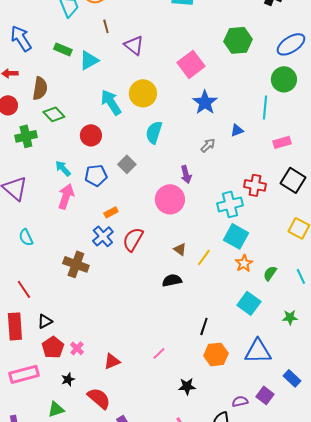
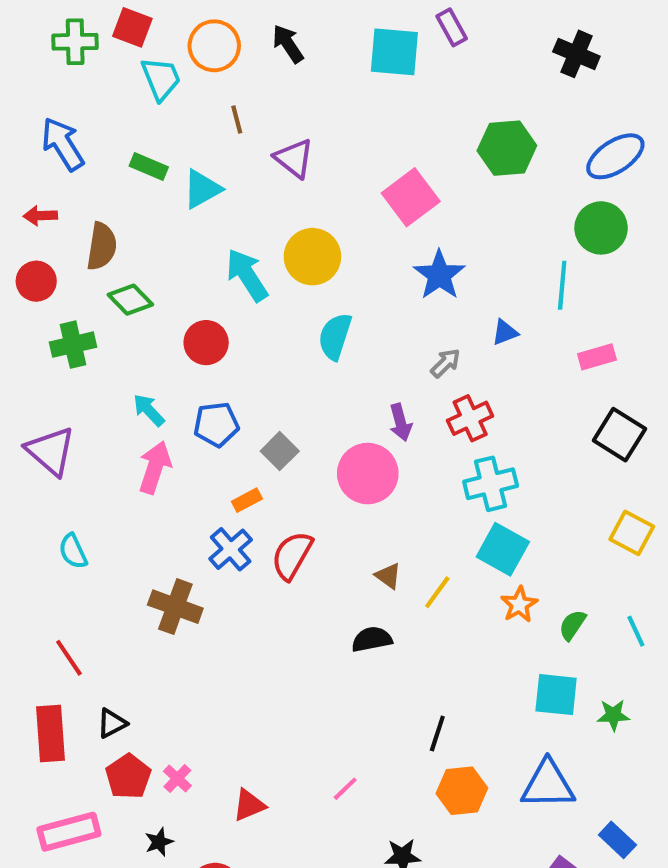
gray square: (127, 164) -> (280, 451), moved
red cross: (255, 185) -> (470, 418), moved, turned -35
cyan square: (249, 303) -> (556, 695), moved, turned -30

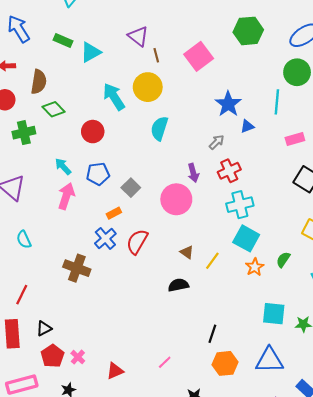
brown line: (237, 119) -> (156, 55), moved
blue star: (439, 275) -> (228, 104), moved
green semicircle: (572, 625) -> (283, 260), moved
red line: (69, 658) -> (22, 295), turned 60

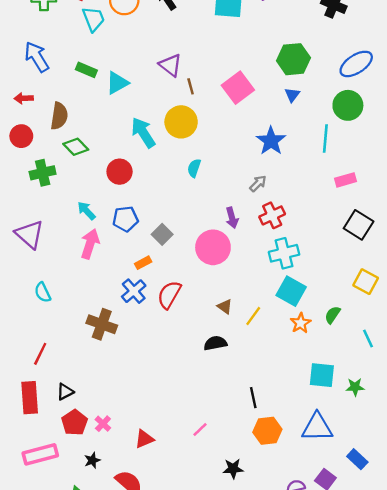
blue triangle: (247, 126) -> (292, 95), moved, turned -32
cyan semicircle: (159, 128) -> (194, 168), size x0.7
black line: (212, 334) -> (253, 398), turned -30

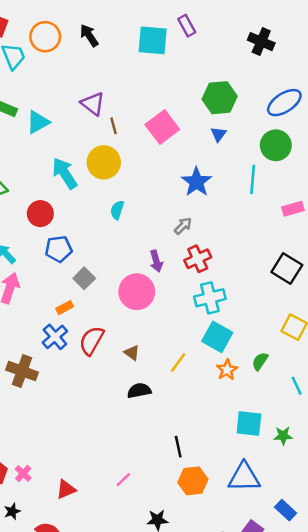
pink rectangle: (346, 180) -> (293, 209), moved
blue pentagon: (125, 219) -> (59, 249), moved
brown triangle: (225, 307) -> (132, 353), moved

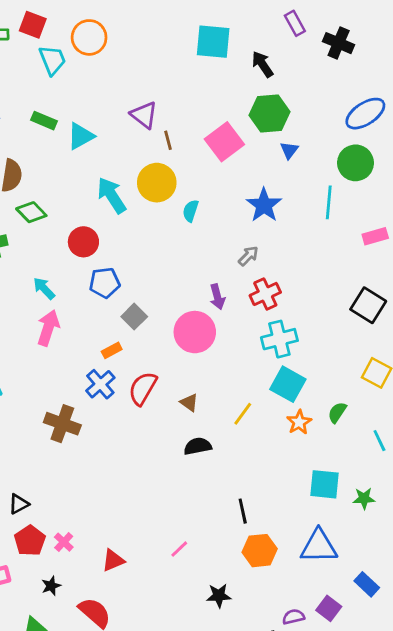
purple rectangle: (187, 26) -> (295, 23), moved
black arrow: (89, 35) -> (262, 64), moved
green hexagon: (220, 98) -> (270, 114), moved
cyan semicircle: (117, 210) -> (191, 211), moved

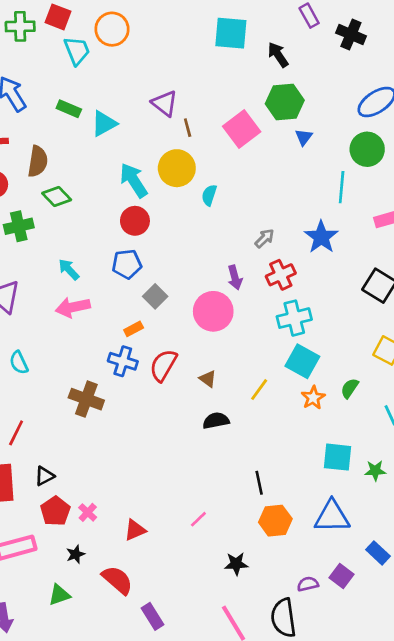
blue star: (264, 205) -> (321, 237), moved
red circle: (83, 242) -> (135, 221), moved
pink arrow: (48, 328) -> (73, 307), turned -120
blue cross: (100, 384) -> (123, 361), turned -32

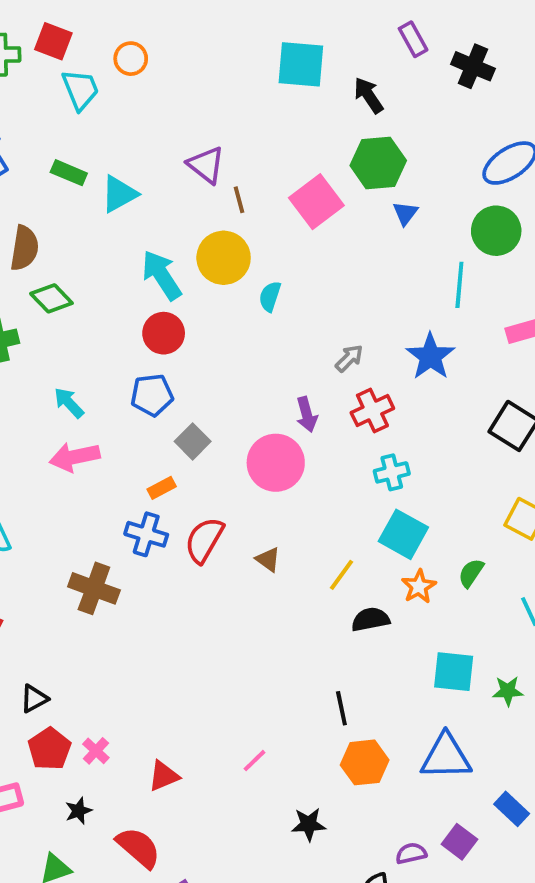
orange circle: (112, 29) -> (131, 59), size x0.7
cyan cross: (294, 318) -> (392, 472), size x0.7
black semicircle: (216, 421) -> (370, 619), moved

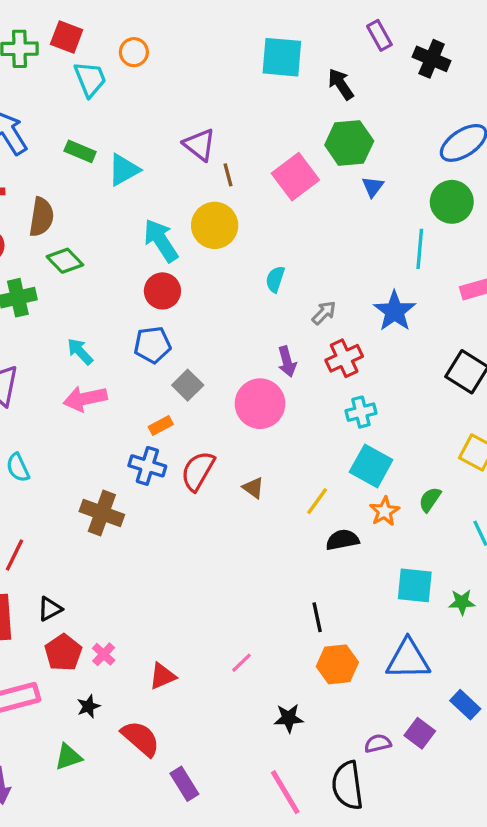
cyan semicircle: (270, 296) -> (275, 279), moved

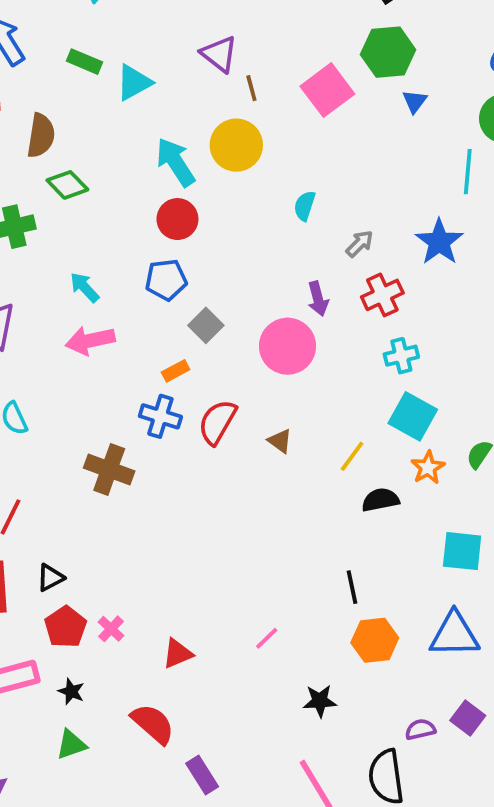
black star: (88, 706) -> (71, 691), moved, turned -30

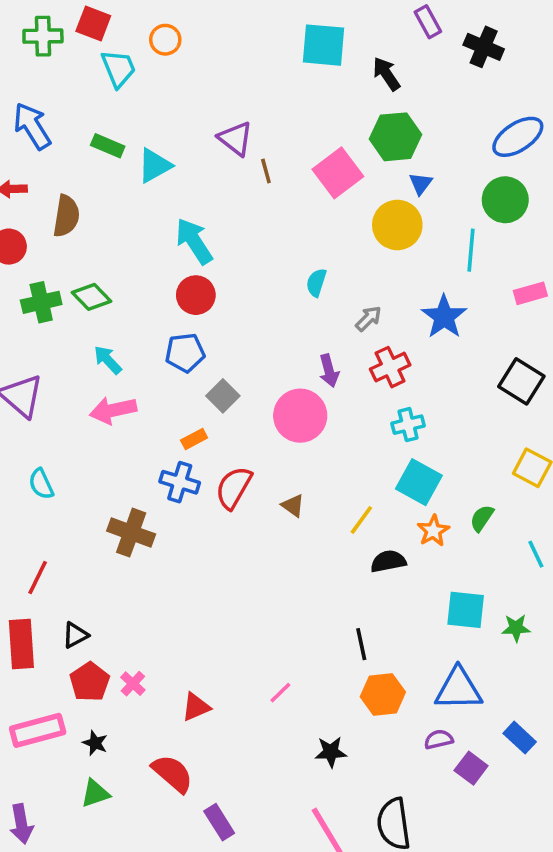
yellow circle: (236, 145) -> (397, 225), moved
green diamond: (67, 185) -> (92, 297), moved
purple semicircle: (420, 729) -> (439, 739), moved

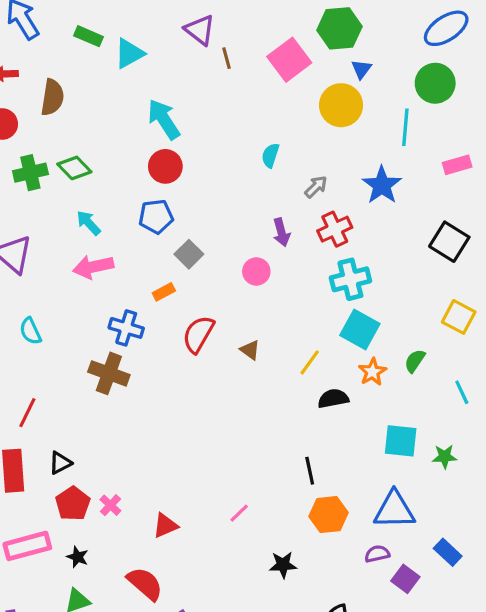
pink circle: (300, 416) -> (256, 271), size x0.6
cyan cross: (408, 425) -> (350, 279), size x1.4
blue cross: (180, 482) -> (126, 328), moved

